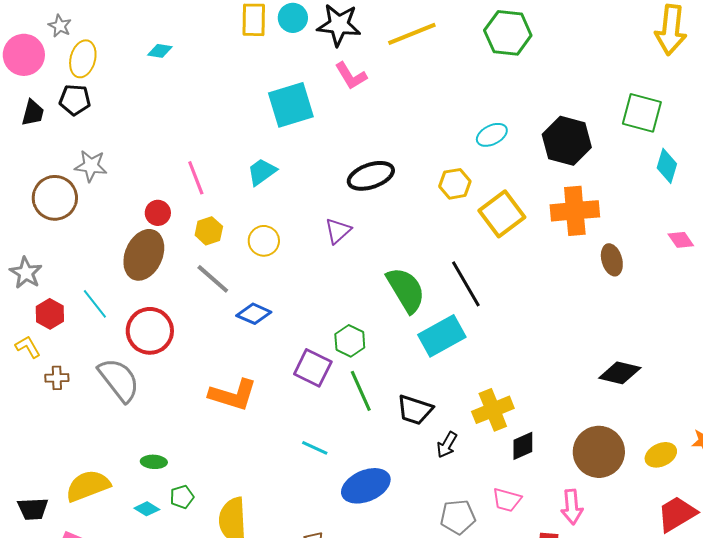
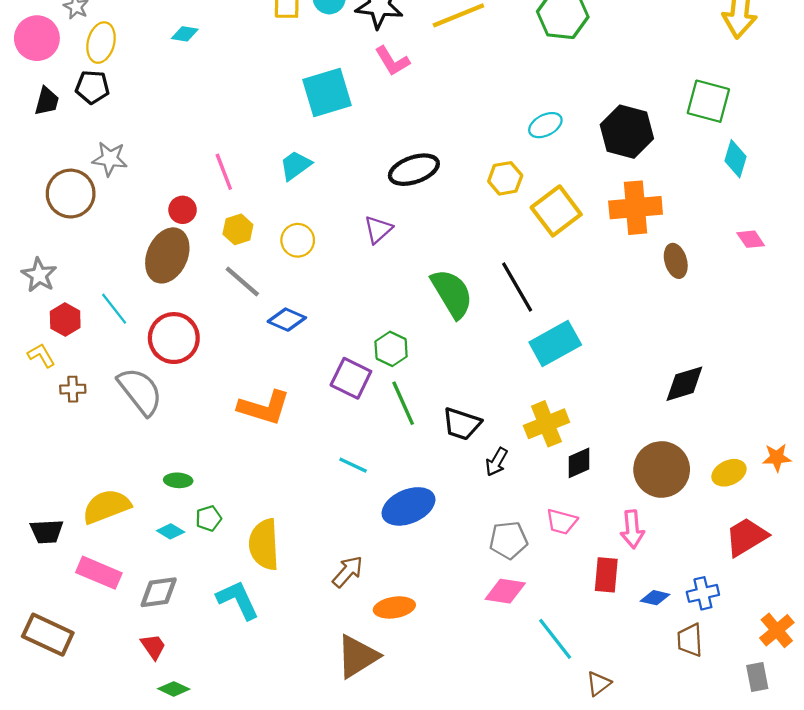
cyan rectangle: (442, 336) -> (555, 343), moved
black diamond: (620, 373) -> (684, 384), turned -30

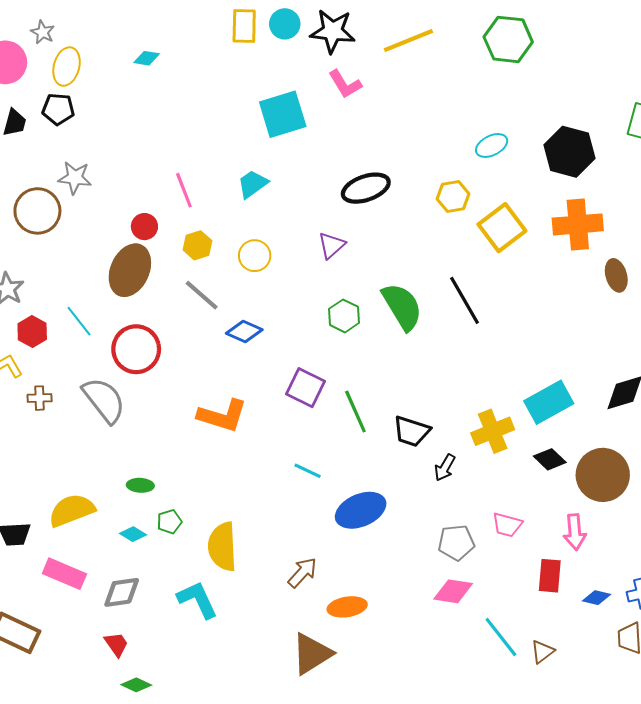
cyan rectangle: (555, 343) -> (549, 402), moved
green hexagon: (391, 349) -> (344, 316), moved
black diamond: (579, 463) -> (550, 459), moved, turned 68
brown triangle: (599, 684) -> (542, 652), moved

